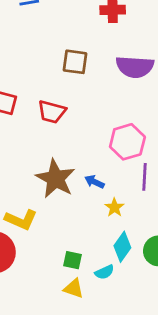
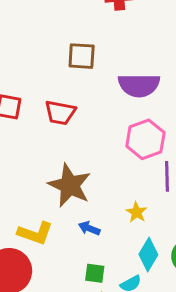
purple semicircle: (135, 67) -> (139, 85), moved
blue arrow: (94, 182) -> (89, 228), moved

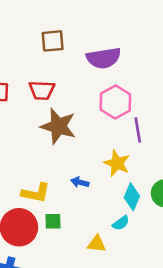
brown star: (70, 185) -> (58, 126), moved
yellow star: (136, 212) -> (117, 163), size x1.5
green square: (95, 273) -> (53, 221), moved

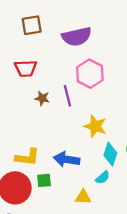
brown star: (58, 126) -> (42, 98), size x0.5
purple line: (138, 130) -> (67, 96), moved
blue arrow: (80, 182) -> (67, 159), moved, size x1.6

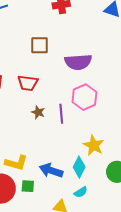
yellow star: (95, 126) -> (94, 145), moved
cyan diamond: (110, 154) -> (79, 167), moved

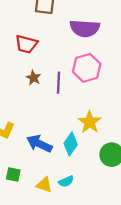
green square: (28, 186) -> (13, 175), moved
cyan semicircle: (81, 192) -> (66, 181), moved

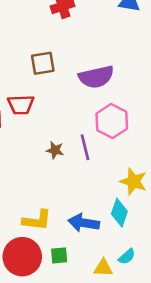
red trapezoid: (26, 44) -> (21, 105), moved
green square: (13, 175) -> (59, 255), moved

